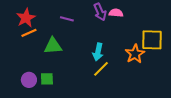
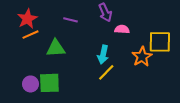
pink semicircle: (116, 13) -> (122, 29), moved
green square: (47, 79) -> (49, 83), size x1.5

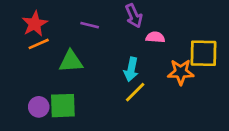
orange star: (142, 57) -> (181, 72), turned 30

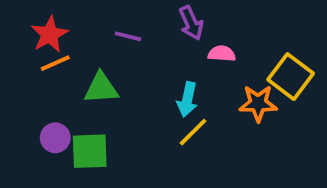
yellow square: (203, 53) -> (291, 77), turned 36
purple circle: (39, 107) -> (55, 138), moved

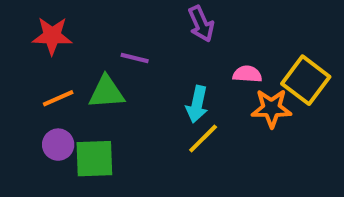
red star: (50, 34) -> (52, 36), turned 30
purple line: (128, 36) -> (135, 58), moved
pink semicircle: (222, 54) -> (247, 74), moved
orange line: (55, 63) -> (58, 98), moved

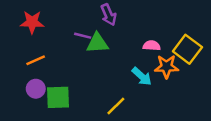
purple arrow: (201, 24) -> (108, 15), moved
green triangle: (106, 92) -> (97, 43), moved
cyan arrow: (197, 104) -> (142, 76), moved, turned -60
yellow line: (203, 139) -> (116, 106), moved

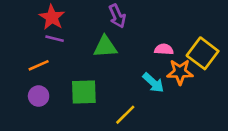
red star: (32, 22) -> (52, 17), moved, turned 30
purple line: (83, 36) -> (55, 39), moved
green square: (58, 97) -> (84, 92), moved

